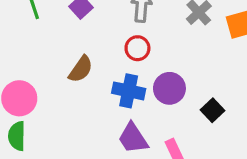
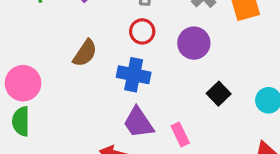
purple circle: (169, 88) -> (194, 43), moved

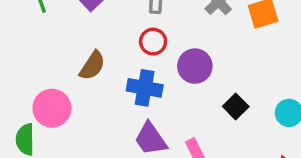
purple circle: (194, 43) -> (195, 66), moved
pink circle: (23, 83) -> (52, 108), moved

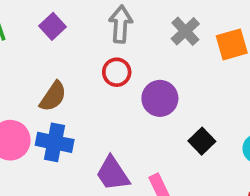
blue cross: (145, 88) -> (55, 142), moved

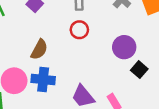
purple circle: (160, 98) -> (124, 47), moved

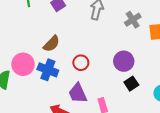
red circle: (79, 30) -> (81, 63), moved

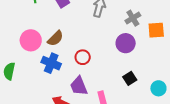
purple circle: (124, 61) -> (126, 43), moved
pink circle: (23, 64) -> (31, 40), moved

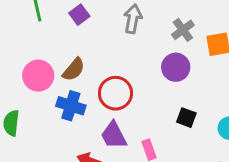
red circle: (83, 57) -> (115, 93), size x1.5
black square: (130, 78) -> (186, 118), turned -32

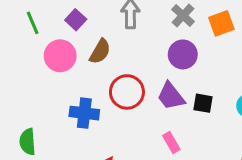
brown semicircle: (74, 70) -> (100, 51), moved
pink circle: (38, 76) -> (60, 56), moved
purple trapezoid: (114, 135) -> (171, 96), moved

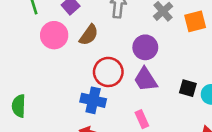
purple circle: (183, 54) -> (145, 47), moved
black square: (203, 103) -> (188, 88), moved
blue cross: (84, 113) -> (93, 100), moved

